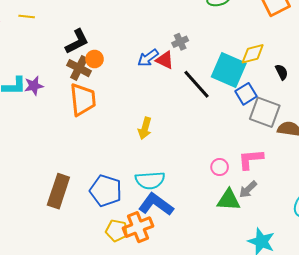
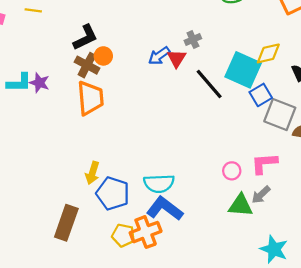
red triangle: (165, 60) -> (177, 58), turned 36
purple star: (34, 86) -> (39, 83), turned 30
yellow arrow: (145, 128) -> (92, 173), moved
brown rectangle: (58, 191) -> (66, 223), moved

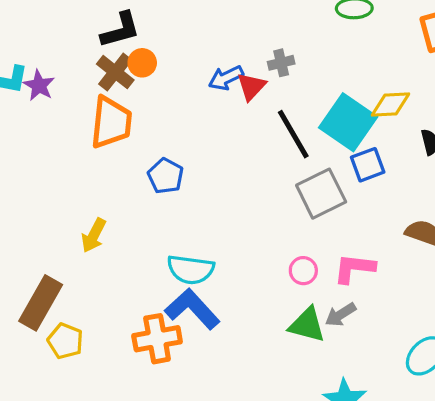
gray square: (280, 115) -> (321, 194), moved, turned 32
blue pentagon: (113, 193) -> (166, 176), moved, size x0.7
yellow pentagon: (123, 235) -> (65, 341), moved

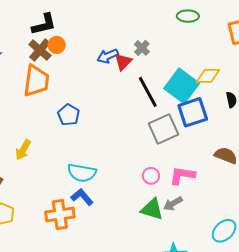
gray cross: (281, 63) -> (142, 48), turned -35
blue square: (368, 165) -> (193, 112), size x1.4
blue L-shape: (192, 309) -> (82, 197), size x0.7

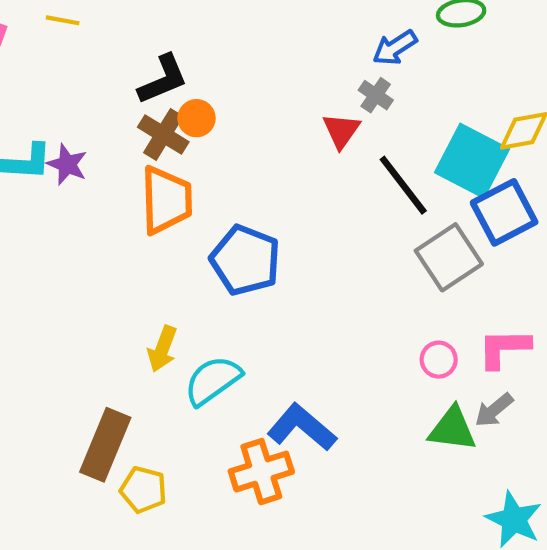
blue arrow: (108, 56) -> (395, 48), moved
blue pentagon: (69, 115) -> (245, 260), size x1.5
cyan semicircle: (82, 173) -> (213, 380), moved, turned 144
blue L-shape: (82, 197) -> (302, 427), size x1.4

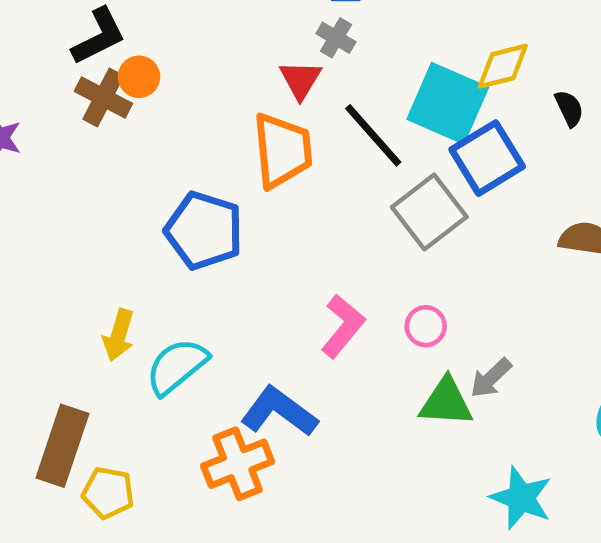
orange trapezoid: (166, 200) -> (282, 151), moved
pink L-shape: (504, 348) -> (343, 326), moved, turned 134

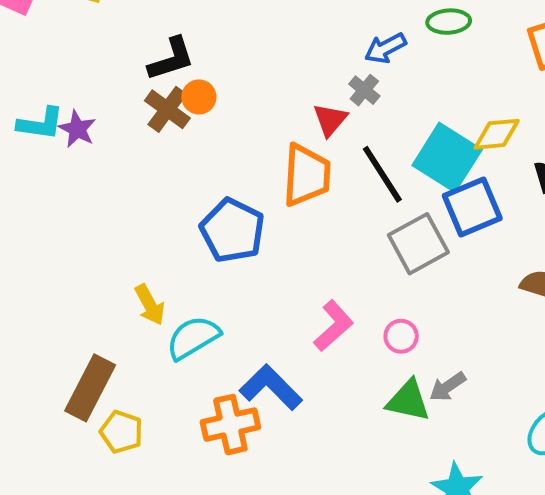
yellow arrow: (119, 335) -> (150, 305), turned -54

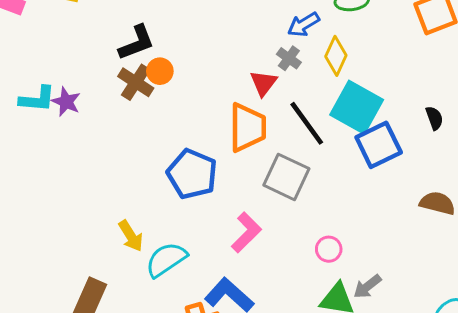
yellow diamond: (497, 134) -> (336, 56), moved, turned -57
gray square: (418, 244) -> (286, 177), moved, turned -33
pink L-shape: (333, 326) -> (246, 232), moved

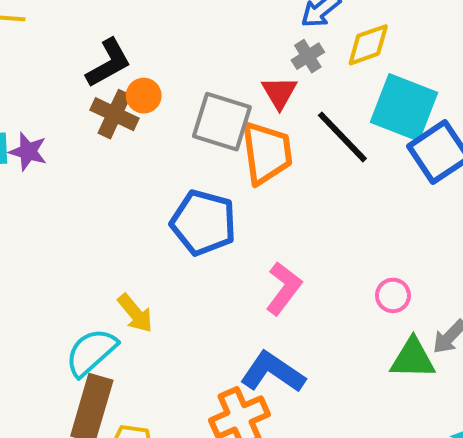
yellow diamond: (336, 56) -> (368, 45), turned 54
gray cross: (289, 58) -> (308, 56), turned 30
gray square: (286, 177) -> (222, 122), moved
cyan semicircle: (166, 260) -> (91, 352), moved

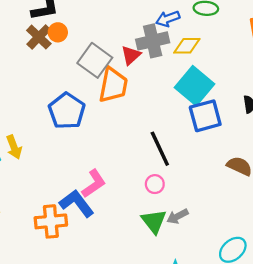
gray cross: (308, 56) -> (153, 41), size x1.8
black line: (342, 137) -> (160, 149), moved
pink L-shape: (284, 288) -> (94, 184), moved
green triangle: (413, 358) -> (154, 221), turned 32

